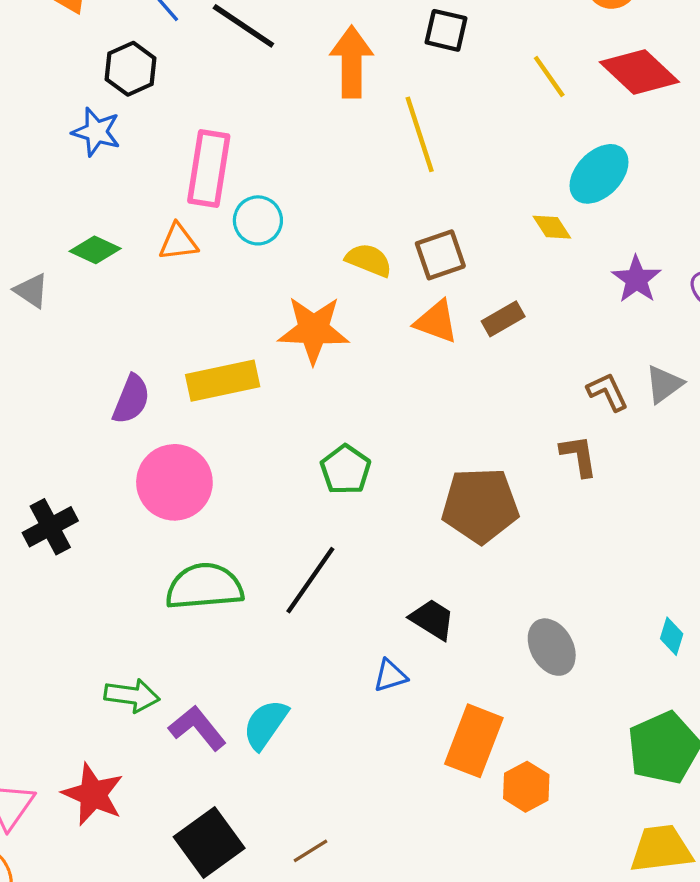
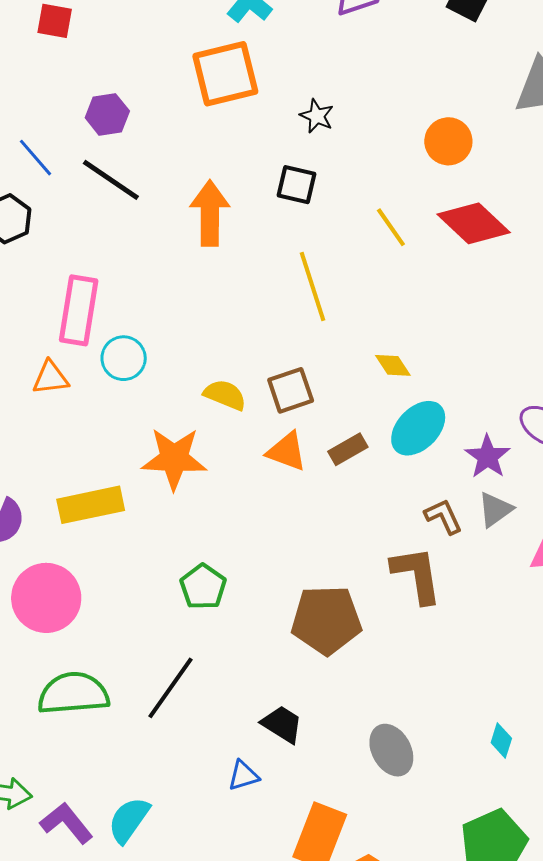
yellow line: (420, 134) -> (312, 286), moved
cyan ellipse: (599, 174) -> (418, 428), moved
purple star: (636, 279) -> (487, 457), moved
brown L-shape: (579, 456) -> (417, 575), size x1.5

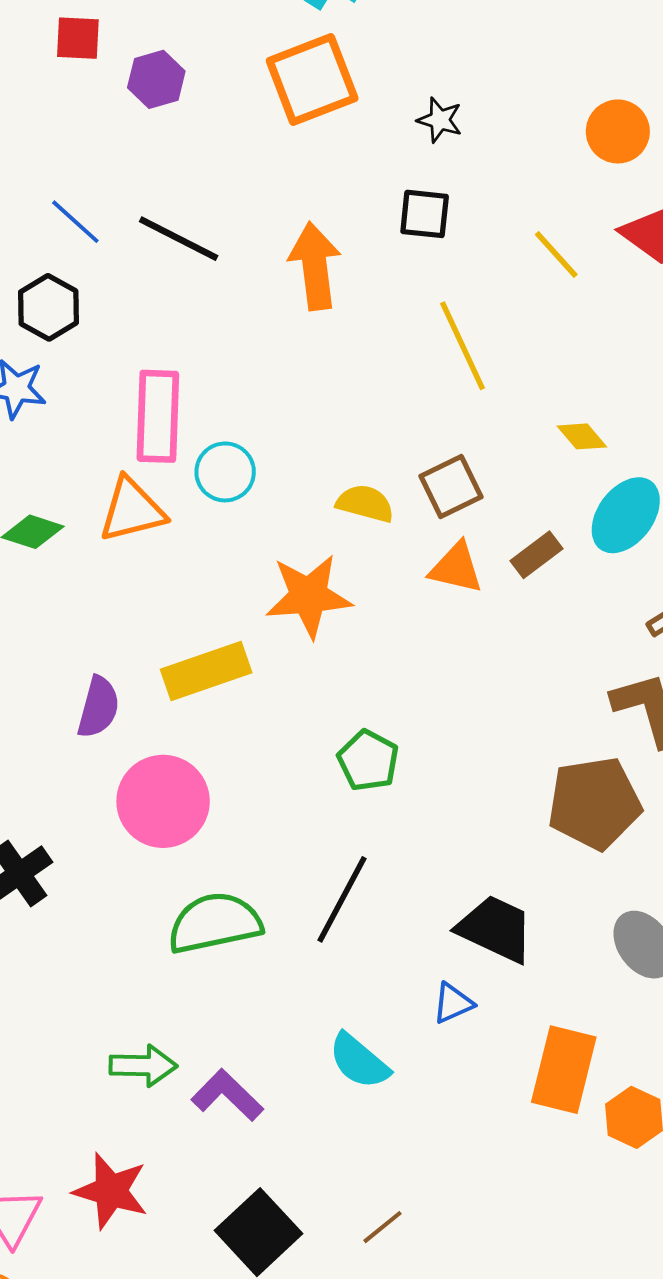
purple hexagon: (107, 114) -> (156, 79), moved
orange triangle: (50, 378) -> (132, 510), size x1.4
brown pentagon: (326, 620) -> (594, 803), moved
black trapezoid: (282, 724) -> (495, 929), size x1.4
cyan semicircle: (129, 820) -> (359, 1061), moved, turned -78

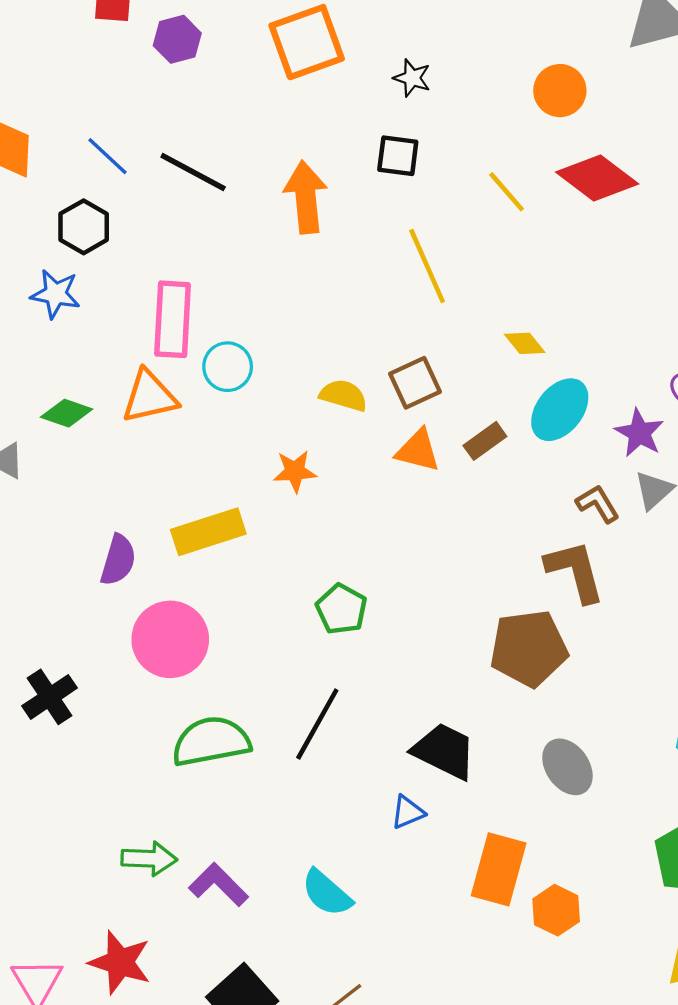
orange star: (309, 596) -> (295, 471), size x0.6
cyan semicircle: (359, 1061) -> (327, 893), moved

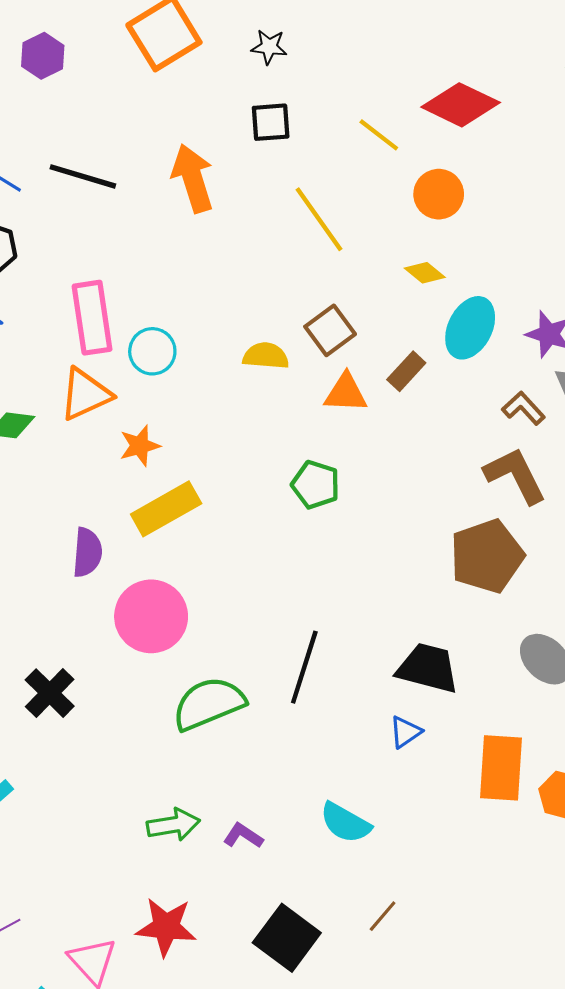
orange circle: (560, 91) -> (439, 194), moved
orange star: (295, 471) -> (140, 446), moved
green pentagon: (341, 609) -> (316, 485), moved
purple L-shape: (219, 885) -> (243, 836), size x0.7

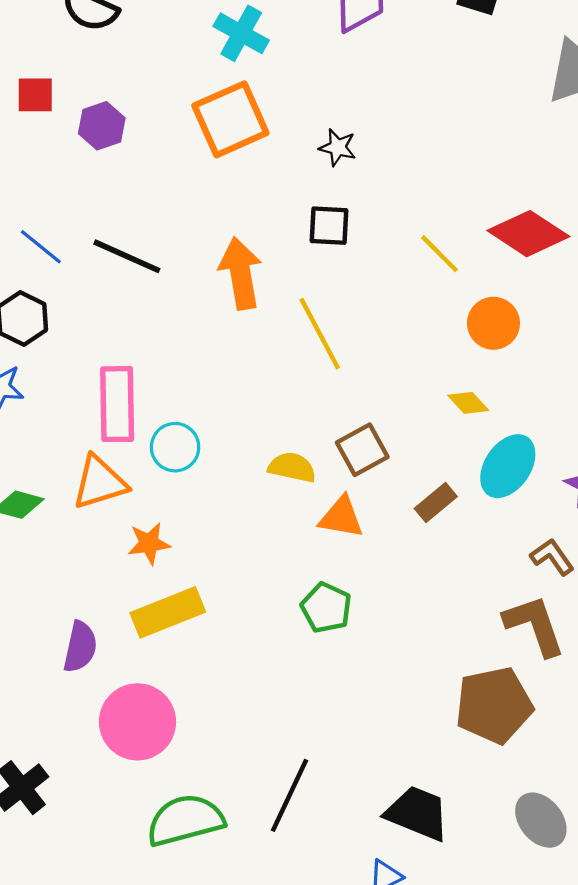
yellow line: (319, 219) -> (320, 334), moved
orange triangle: (346, 393) -> (341, 517), moved

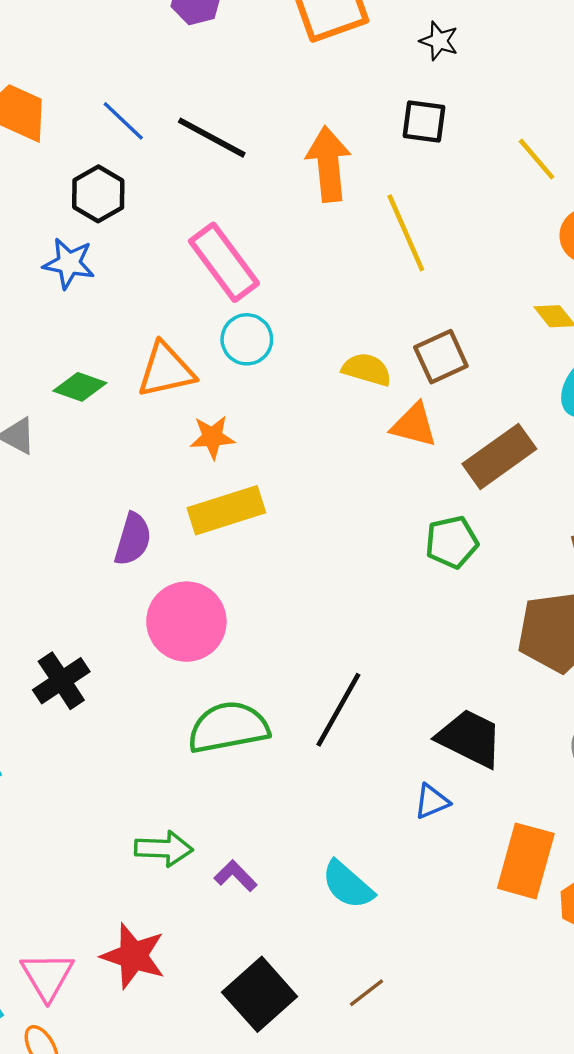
pink rectangle: (117, 404) -> (224, 262), moved, turned -40
brown rectangle: (436, 503) -> (499, 456), moved, size x1.6
green pentagon: (326, 608) -> (452, 542), moved, turned 30

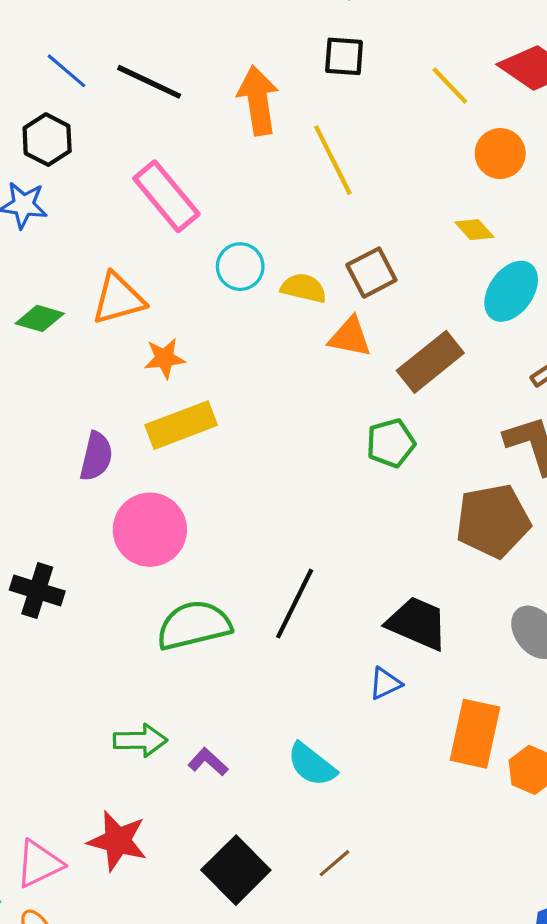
cyan circle: (247, 339) -> (240, 267), moved
black cross: (61, 681) -> (37, 591), turned -36
pink triangle: (47, 976) -> (39, 864), turned 38

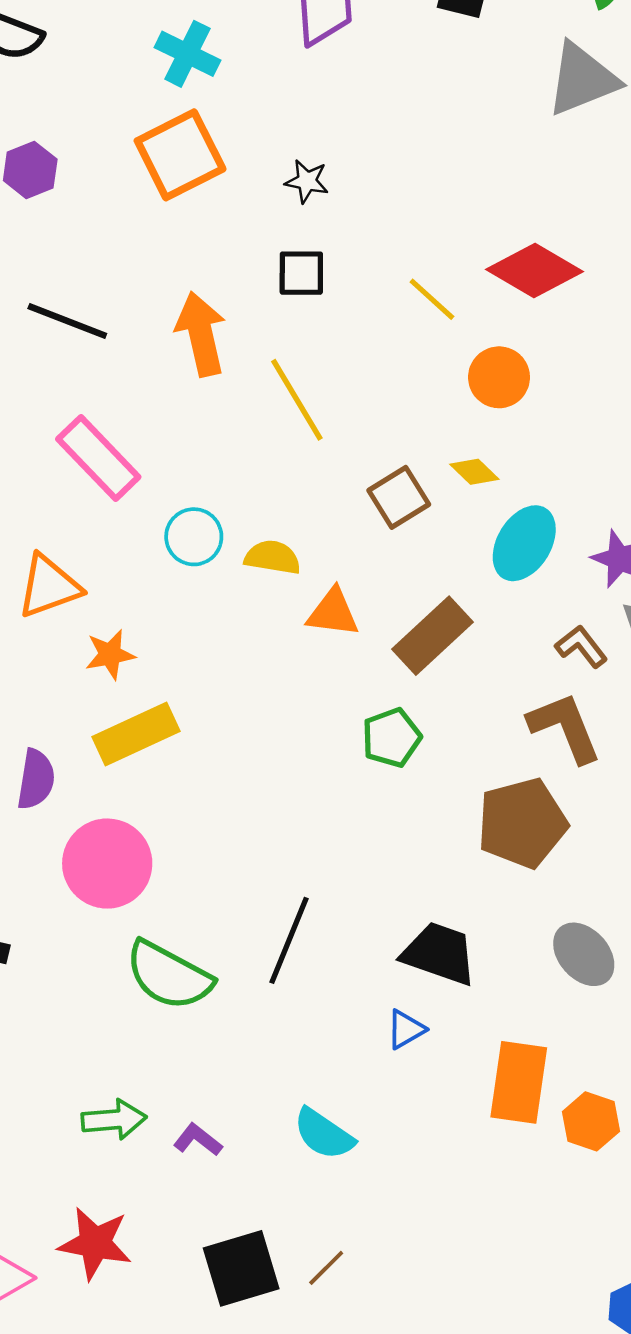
brown square: (371, 273) -> (399, 497), moved
green semicircle: (194, 625) -> (169, 975), turned -134
brown line: (334, 863) -> (326, 1268), moved
black square: (236, 870) -> (241, 1268), turned 32

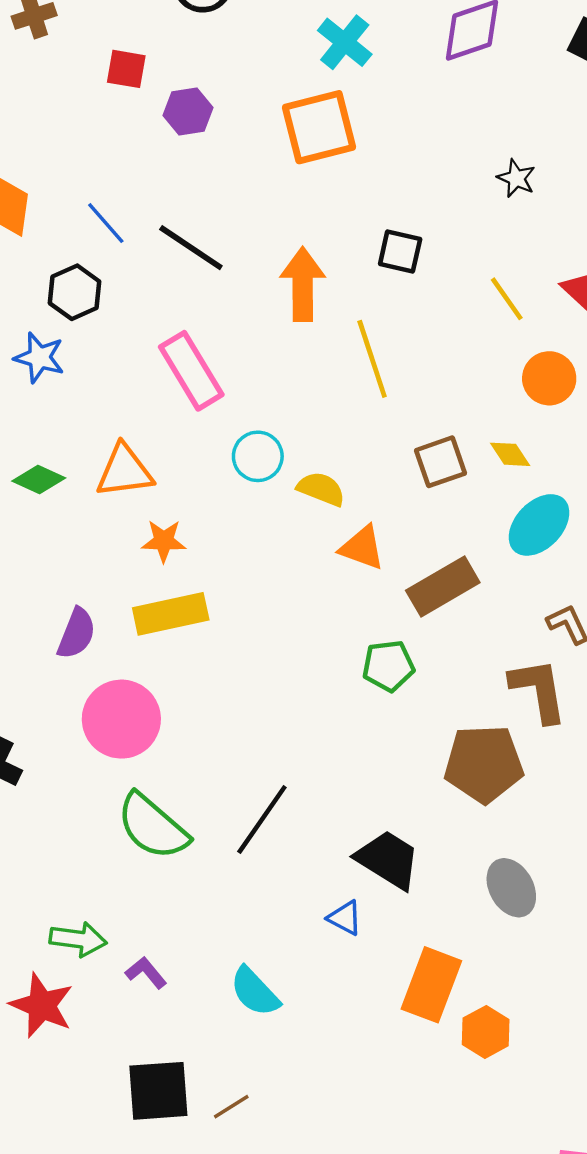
black star: (307, 181) -> (516, 178), moved
blue triangle: (406, 1029) -> (345, 918), turned 45
red star: (95, 1243) -> (42, 1005), moved

